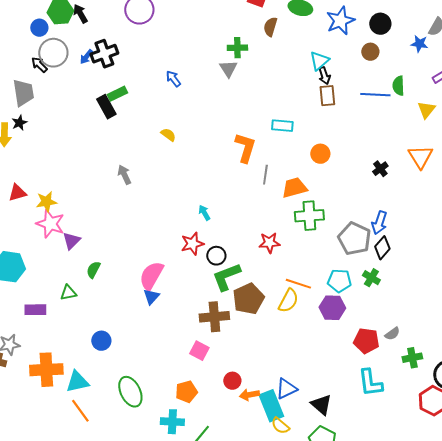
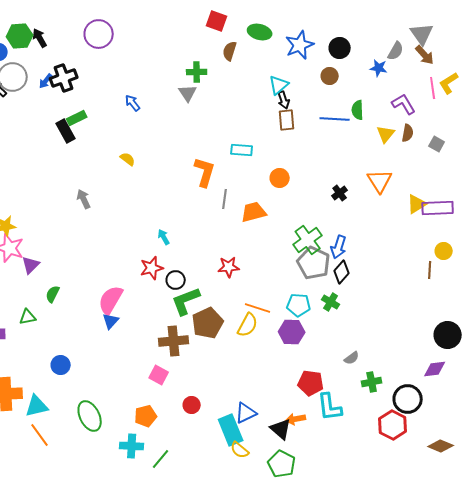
green cross: (309, 216) -> (308, 240), moved, turned -32
red pentagon: (366, 341) -> (311, 383), moved
orange arrow: (249, 395) -> (296, 419), moved

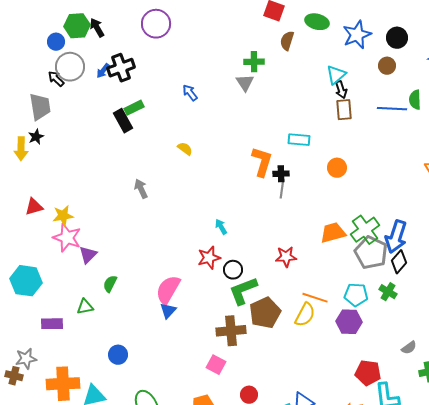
black cross: (340, 193) -> (281, 174), moved, turned 35
orange trapezoid: (254, 212) -> (333, 233), moved
blue arrow: (339, 247) -> (396, 237), size x1.4

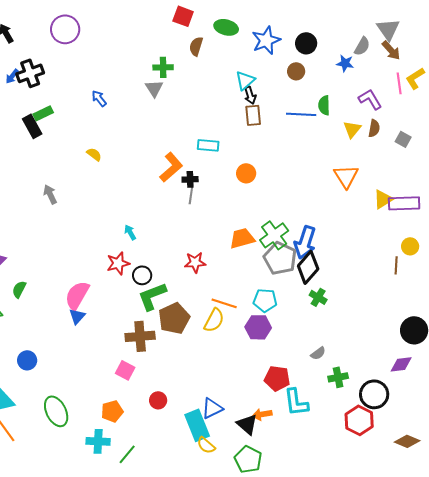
orange L-shape: (262, 162) -> (171, 167), turned 32
black diamond: (399, 262) -> (308, 267), size x1.4
green cross: (388, 292) -> (318, 297), moved

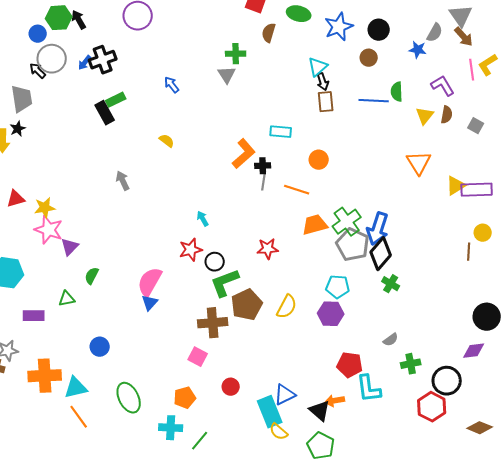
orange line: (224, 303) -> (297, 190), moved

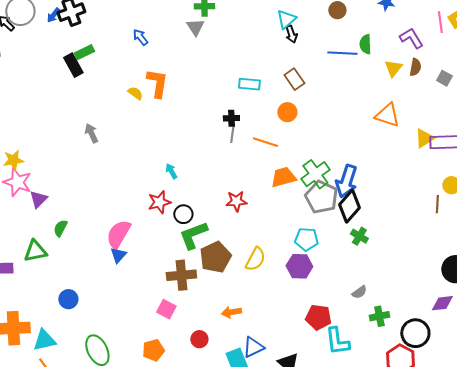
brown rectangle: (326, 102) -> (294, 79), moved, turned -30
orange L-shape: (244, 154) -> (157, 83), moved, turned -40
orange triangle: (419, 163) -> (387, 115), turned -40
green triangle: (67, 299) -> (35, 251), size x1.4
orange arrow: (335, 401) -> (231, 312), moved

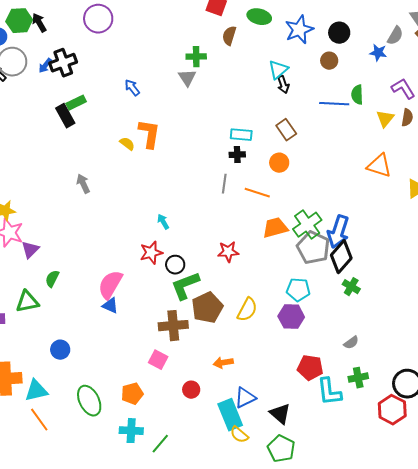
black cross: (231, 118) -> (237, 155), moved
blue triangle: (118, 255) -> (110, 306), turned -48
green cross: (379, 316) -> (358, 378), moved
orange pentagon: (153, 350) -> (132, 394), moved

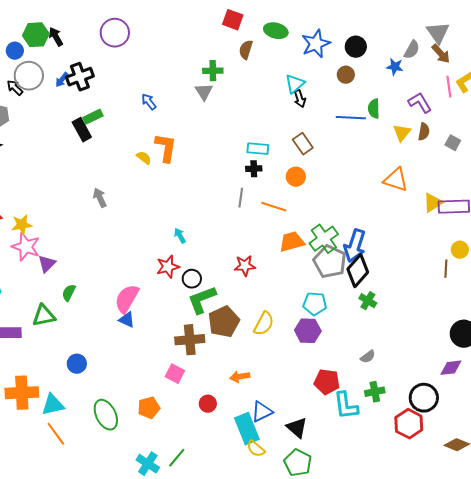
cyan cross: (131, 431) -> (148, 464), moved, turned 30

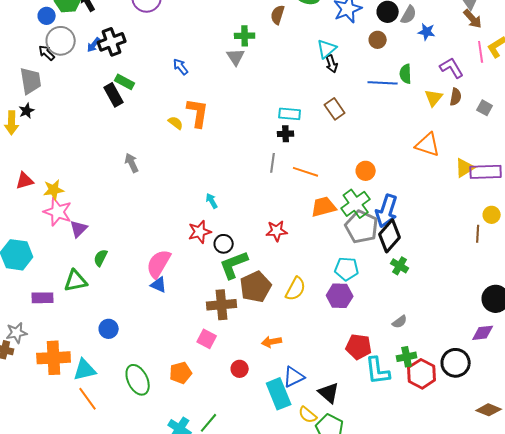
gray semicircle: (412, 50) -> (409, 15), moved
green rectangle: (93, 117) -> (125, 82), turned 54
orange circle: (296, 177) -> (366, 171), moved
red hexagon: (409, 424) -> (422, 374), moved
yellow semicircle: (256, 449) -> (308, 415), moved

